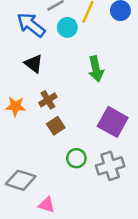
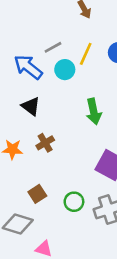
brown square: (56, 126) -> (37, 194), moved

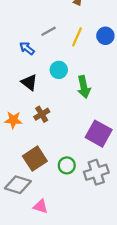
blue arrow: (28, 67) -> (27, 48), size x0.6
cyan circle: (65, 70) -> (59, 70), moved
brown square: (37, 194) -> (35, 159), size x1.5

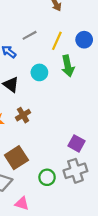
green arrow: (84, 87) -> (68, 66), moved
purple square: (99, 134) -> (77, 143), moved, size x0.7
green circle: (67, 165) -> (47, 177), moved

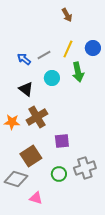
gray line: (30, 35) -> (44, 55), moved
brown cross: (23, 115) -> (37, 117), size x1.5
purple square: (77, 143) -> (62, 141), moved, turned -35

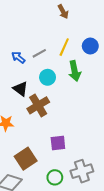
brown cross: (37, 117) -> (38, 105), moved

